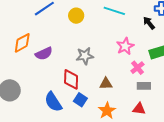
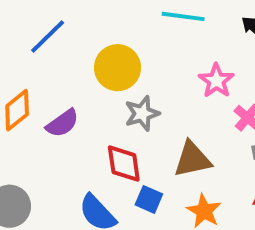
yellow circle: (76, 16) -> (118, 68), moved, size x1.5
brown triangle: (106, 84) -> (192, 159), size x1.5

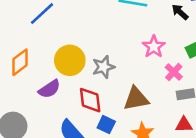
yellow circle: (118, 68) -> (70, 60), moved
purple semicircle: (62, 123) -> (49, 89), moved

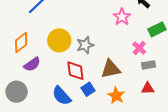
pink star: (154, 47) -> (122, 17), moved
purple semicircle: (49, 89) -> (32, 64), moved
blue square: (106, 125) -> (88, 89), turned 32

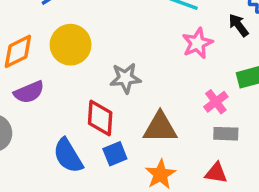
yellow circle: (59, 40) -> (71, 45), moved

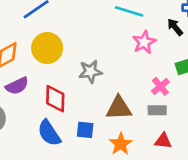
red diamond: (100, 118) -> (55, 99), moved
gray rectangle: (226, 134) -> (157, 110), moved
blue square: (115, 154) -> (85, 130), turned 30

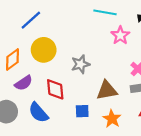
blue semicircle: (49, 133) -> (38, 113), moved

